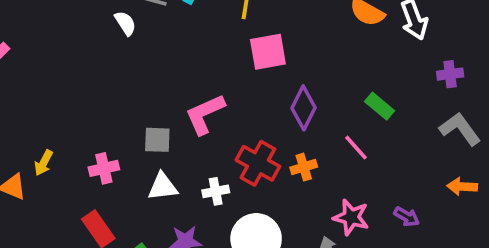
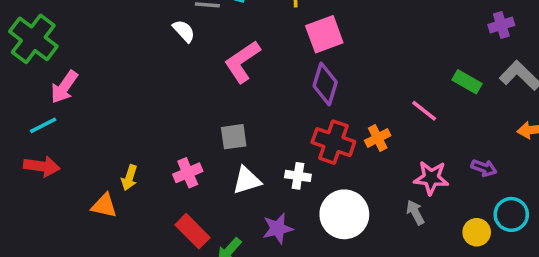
green rectangle: (380, 106) -> (467, 82), moved
purple diamond: (304, 108) -> (325, 84), moved
pink L-shape: (205, 114) -> (242, 62), moved
white cross: (216, 191) -> (298, 176), turned 30

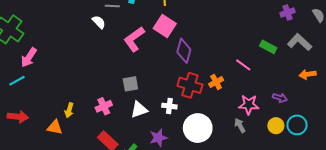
pink square: (324, 34) -> (165, 26), moved, turned -35
red arrow: (42, 166) -> (18, 117), moved
yellow circle: (477, 232) -> (276, 126), moved

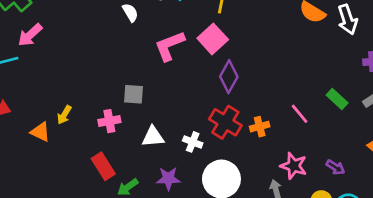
gray square: (130, 84) -> (133, 94), moved

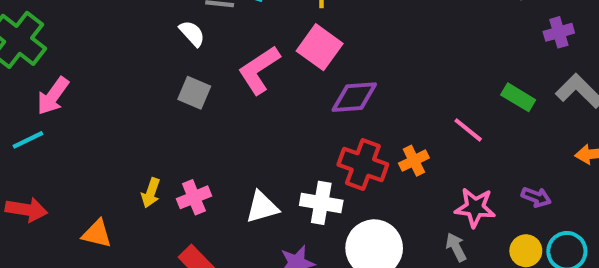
purple diamond: (229, 77) -> (354, 97), turned 68
gray square: (133, 94) -> (194, 93), moved, turned 30
yellow arrow: (64, 115) -> (151, 193), moved
white cross: (193, 142) -> (321, 203), size x1.4

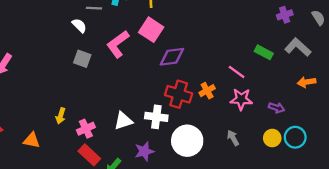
pink cross: (194, 197) -> (86, 129), moved
pink star: (475, 208) -> (241, 99), moved

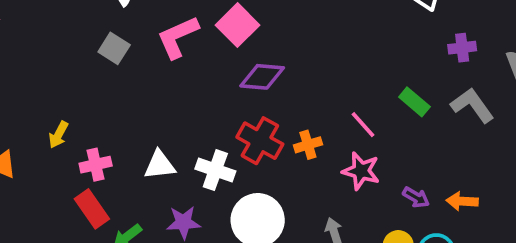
orange arrow: (307, 82) -> (462, 201), moved

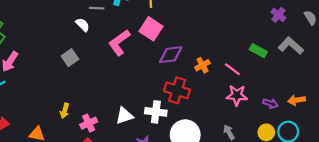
gray square: (114, 48) -> (70, 58), moved, turned 35
purple cross: (462, 48) -> (278, 15), turned -32
orange cross: (308, 145) -> (202, 65), moved

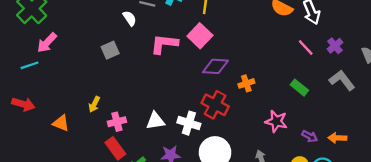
pink L-shape: (119, 43) -> (164, 44), turned 32
green rectangle: (258, 51) -> (299, 88), moved
pink line: (232, 69) -> (306, 48), moved

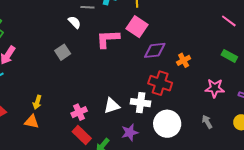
yellow arrow: (94, 104) -> (37, 102), moved

